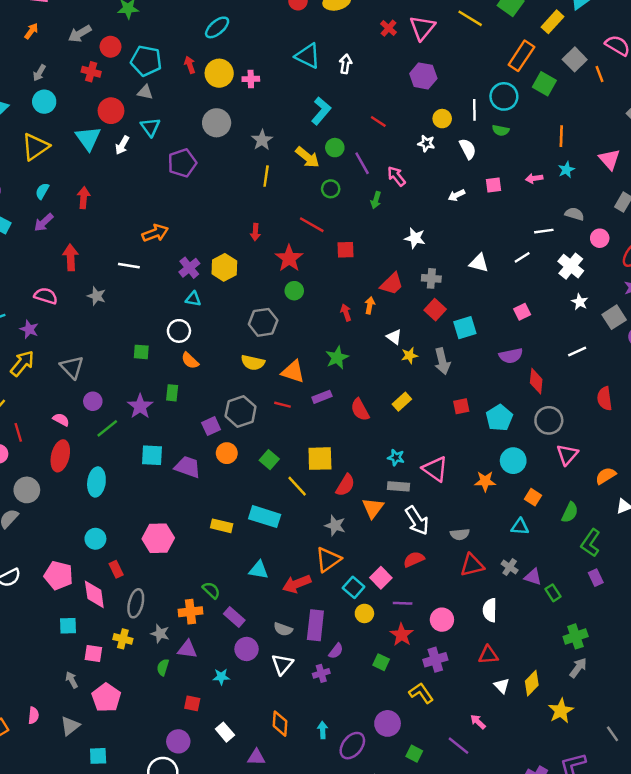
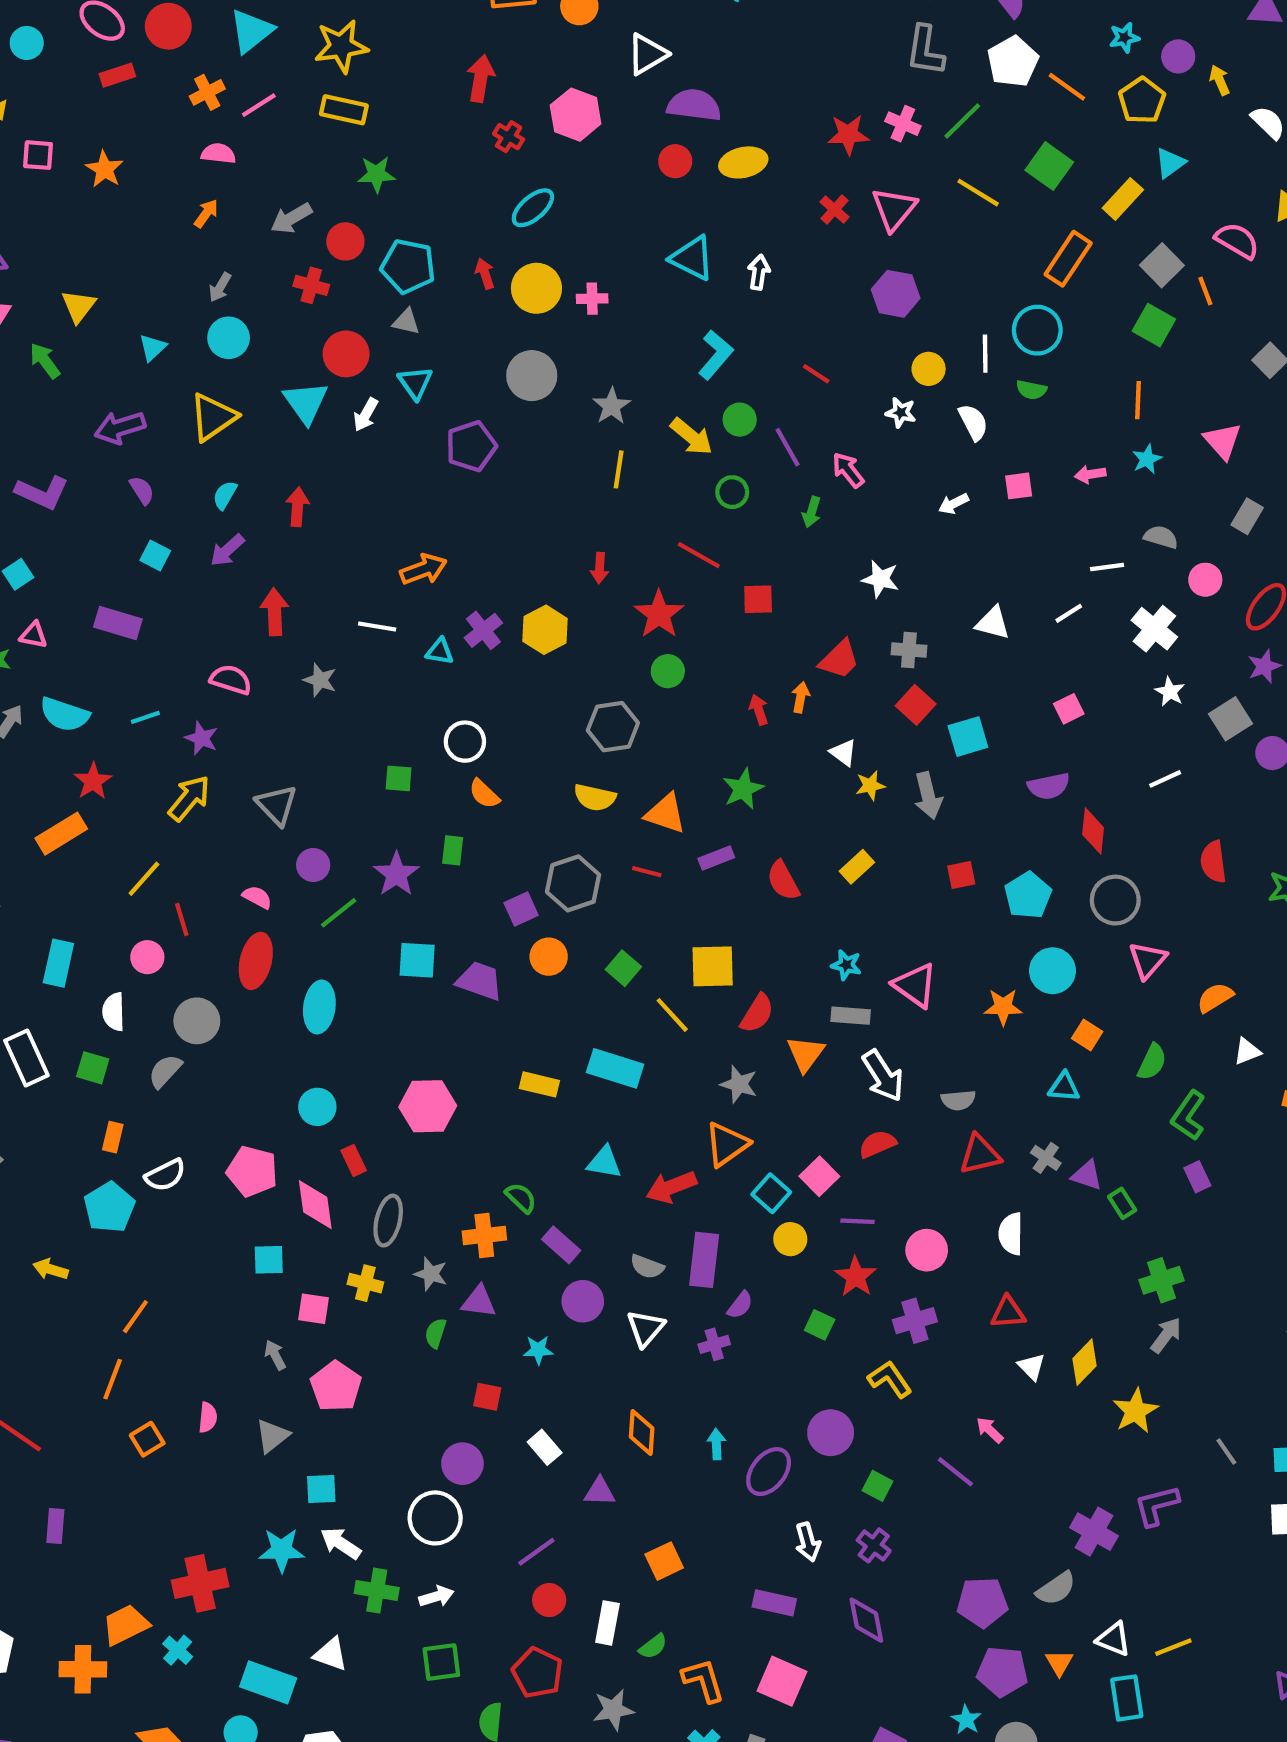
green square: (544, 84) -> (1154, 325), moved
cyan triangle: (193, 299) -> (440, 651), moved

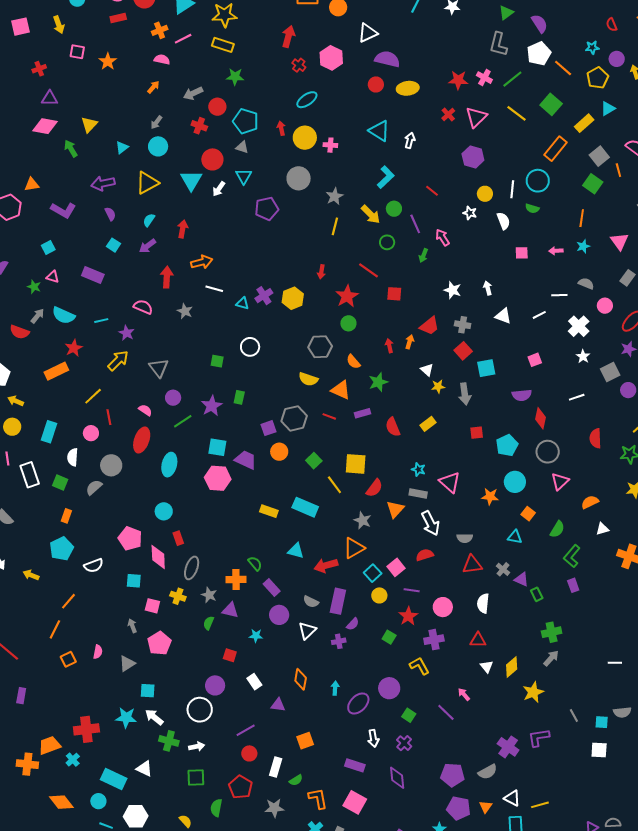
white arrow: (954, 504) -> (488, 288), moved, turned 96
orange arrow: (423, 569) -> (202, 262), moved
orange semicircle: (484, 794) -> (353, 362), moved
pink hexagon: (428, 1106) -> (218, 478), moved
white semicircle: (165, 1175) -> (94, 565), moved

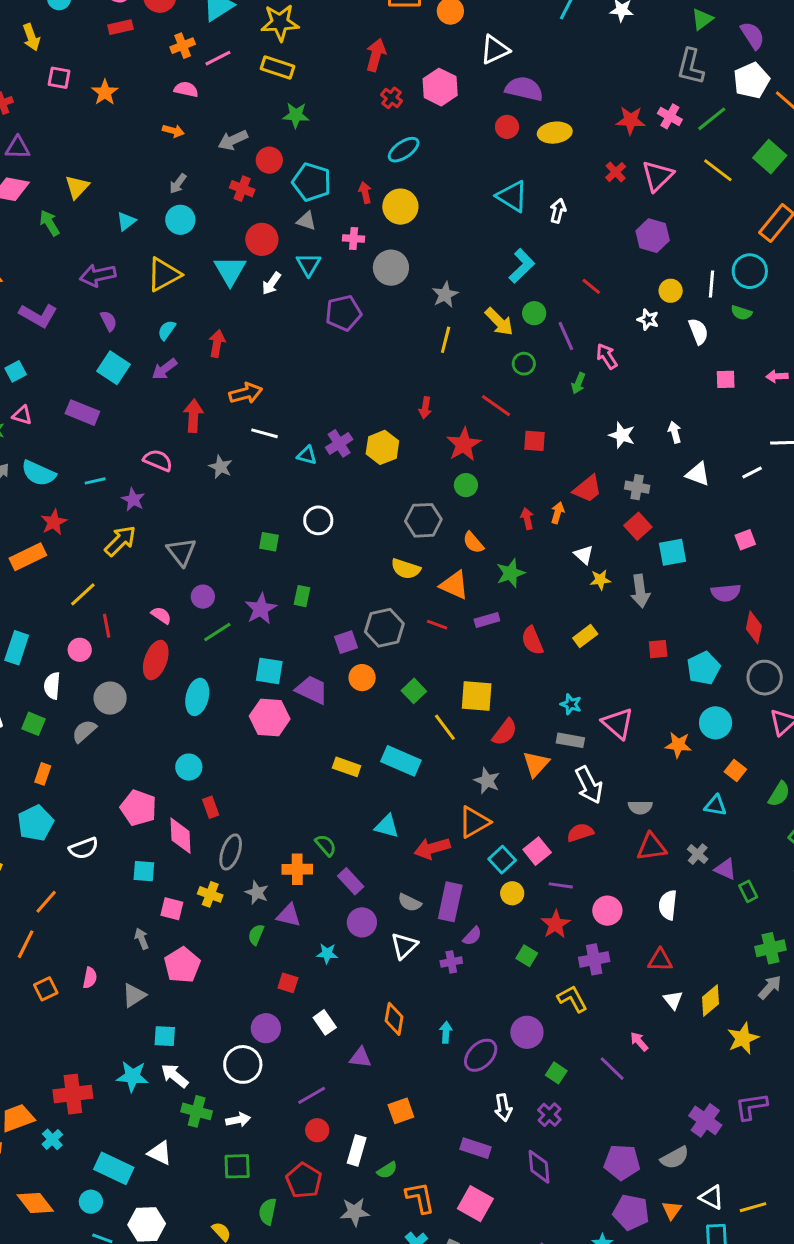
orange arrow: (153, 87) -> (173, 131), turned 64
pink cross: (330, 145) -> (354, 238), moved
cyan square: (113, 245) -> (113, 368), size x1.5

